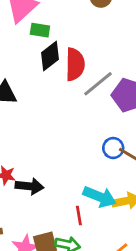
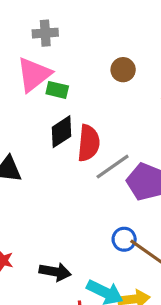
green rectangle: (40, 30) -> (57, 90), moved
black arrow: (29, 186) -> (55, 272), moved

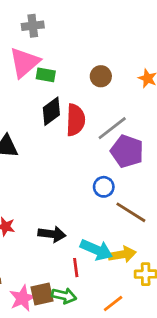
brown circle: (123, 70) -> (101, 76), moved
gray line: (113, 167) -> (112, 128), moved
blue circle: (124, 239) -> (104, 187), moved

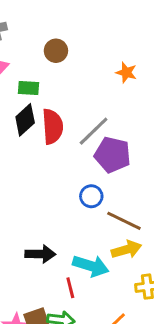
green rectangle: (46, 75) -> (29, 88), moved
brown circle: (101, 76) -> (56, 51), moved
yellow arrow: (122, 254) -> (126, 249), moved

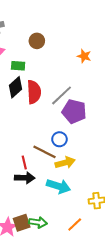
brown line: (124, 221) -> (44, 152), moved
yellow arrow: (126, 249) -> (65, 163), moved
red line: (70, 288) -> (24, 163), moved

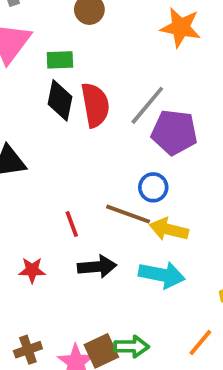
orange star: (84, 56) -> (181, 27), size x1.5
black diamond: (15, 87) -> (60, 100), turned -30
red line: (24, 163) -> (72, 224), moved
yellow arrow: (65, 163) -> (169, 229), turned -144

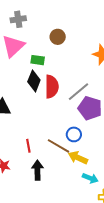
black arrow: (97, 267) -> (37, 170), turned -96
cyan arrow: (162, 275) -> (90, 178), moved, size x0.7

